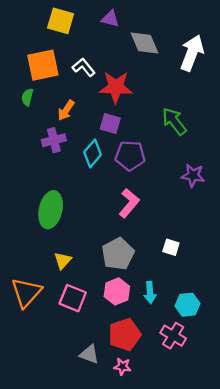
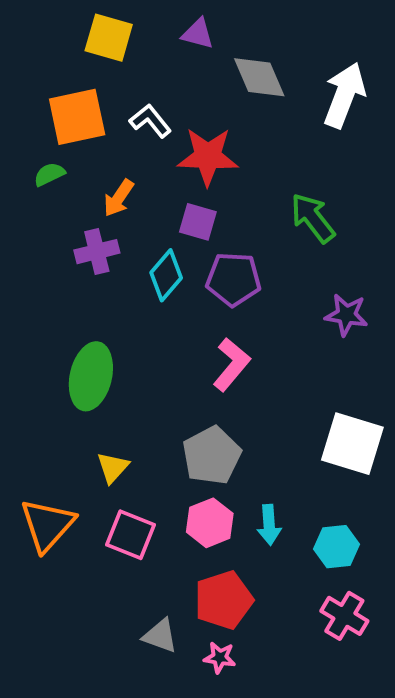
green semicircle: (27, 97) -> (49, 174), turned 49
white square: (171, 247) -> (352, 444), moved, size x2.0
pink cross: (173, 336) -> (344, 616), moved

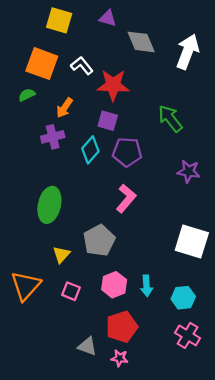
orange square: (77, 117) -> (42, 64), turned 32
gray pentagon: (212, 456) -> (99, 240), moved
pink square: (131, 535) -> (71, 291), size x0.7

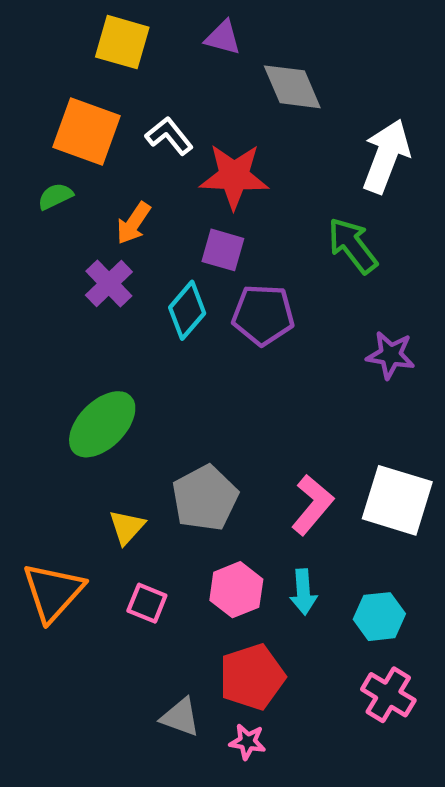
white arrow: (188, 52) -> (386, 156), moved
purple cross: (53, 137) -> (109, 283), turned -30
pink L-shape: (126, 198) -> (312, 505), moved
green ellipse: (49, 205) -> (102, 424), turned 32

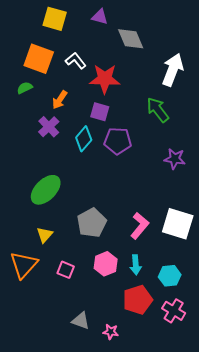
yellow triangle: (127, 527) -> (45, 235), moved
red pentagon: (252, 677) -> (138, 300), moved

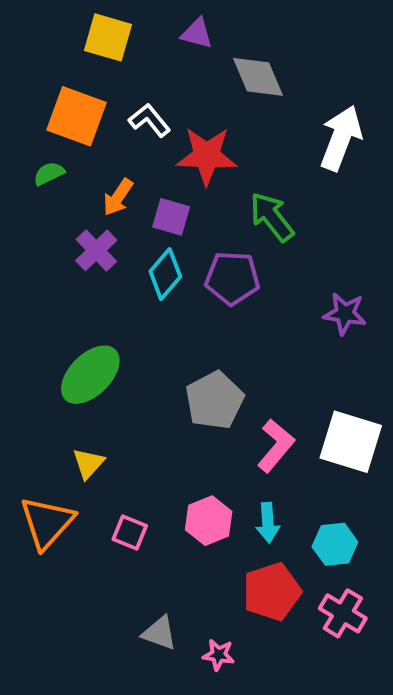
green arrow: (158, 110) -> (272, 217), moved
purple square: (100, 112) -> (171, 217), moved
gray pentagon: (92, 223) -> (215, 400), moved

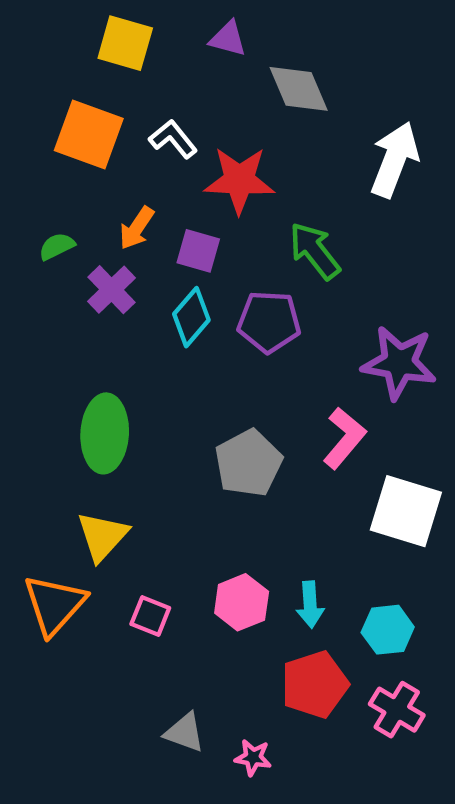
green semicircle: (49, 173) -> (57, 246), moved
purple star: (345, 314) -> (399, 363), size x1.5
green ellipse: (90, 375) -> (105, 433), turned -42
pink L-shape: (276, 446) -> (344, 438), moved
yellow triangle: (88, 463) -> (102, 536), size x1.4

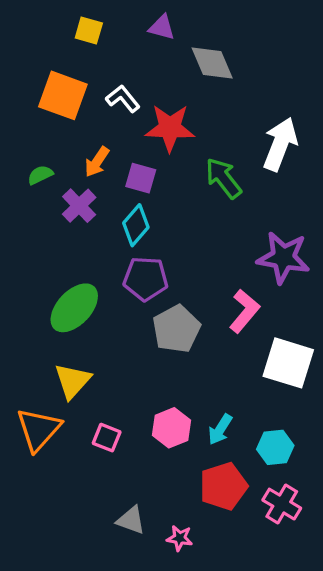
yellow square: (125, 43) -> (89, 31), size x0.7
white arrow: (395, 160) -> (280, 144), moved
purple pentagon: (269, 322) -> (146, 279), moved
green ellipse: (105, 433) -> (74, 308), turned 40
cyan arrow: (310, 605) -> (220, 429), turned 36

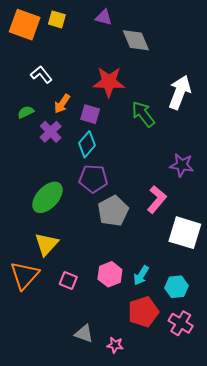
orange square: (63, 95) -> (25, 25), moved
white L-shape: (123, 99) -> (41, 75), moved
purple star: (283, 258) -> (182, 165), size x0.7

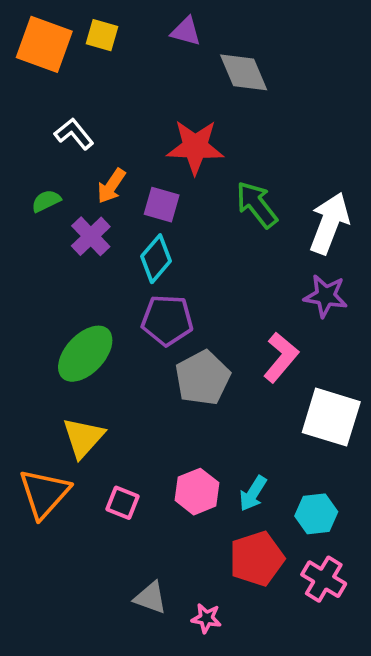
white arrow: (180, 92) -> (329, 223), moved

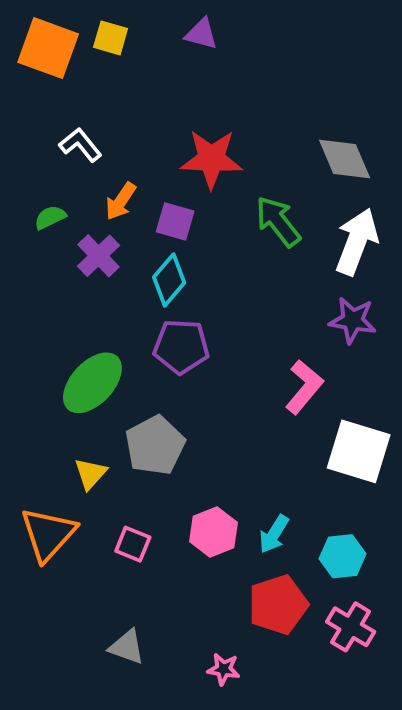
gray diamond: (244, 72) -> (345, 159), moved
gray pentagon: (203, 378) -> (155, 445), moved
yellow triangle: (83, 438) -> (90, 474), size x0.7
gray triangle: (150, 598) -> (127, 647), moved

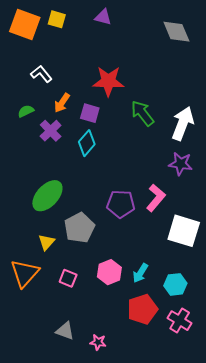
gray diamond: (345, 159) -> (176, 32), moved
purple pentagon: (181, 346) -> (121, 204), moved
pink star: (224, 669) -> (98, 342), moved

